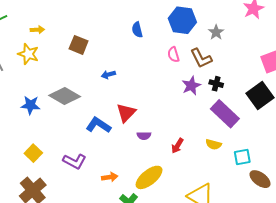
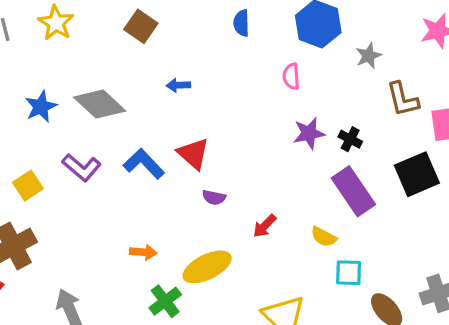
brown L-shape: (201, 58) -> (403, 99), moved
blue star: (30, 105) -> (41, 107), turned 30
red triangle: (126, 113) -> (193, 154), turned -45
cyan square: (242, 157) -> (349, 273), moved
purple L-shape: (75, 161) -> (82, 167), moved

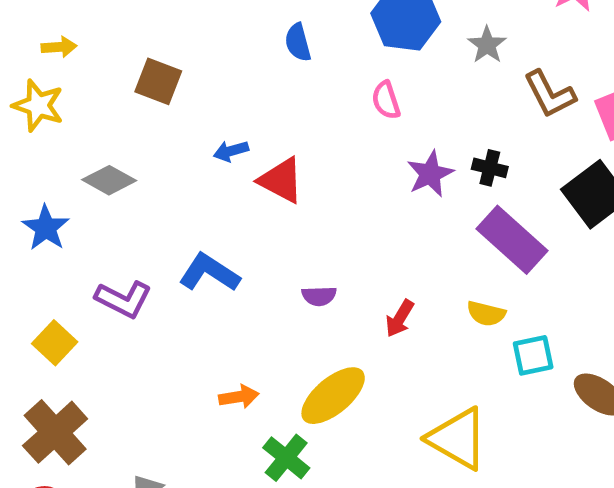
gray diamond: (100, 104) -> (109, 180), moved, size x0.7
red triangle: (193, 154) -> (281, 180), moved

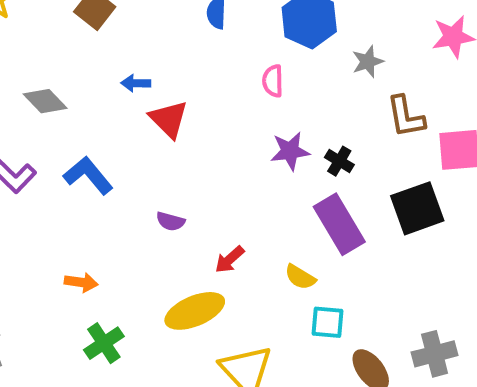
gray diamond: (109, 180) -> (45, 101), moved
yellow ellipse: (333, 396) -> (195, 311), moved

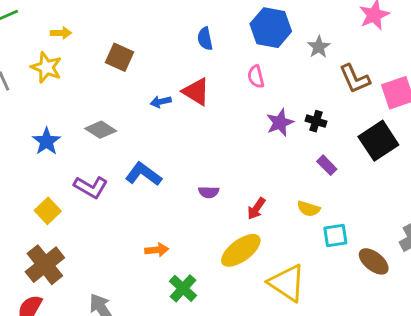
red triangle: (169, 119) -> (196, 92), moved
purple rectangle: (339, 224) -> (327, 165), size x0.5

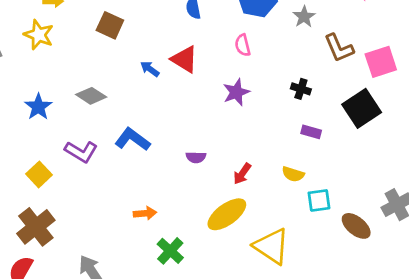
blue arrow: (161, 102) -> (150, 69), turned 48
purple star: (280, 123) -> (236, 92), moved
purple rectangle: (327, 165) -> (311, 132), turned -30

